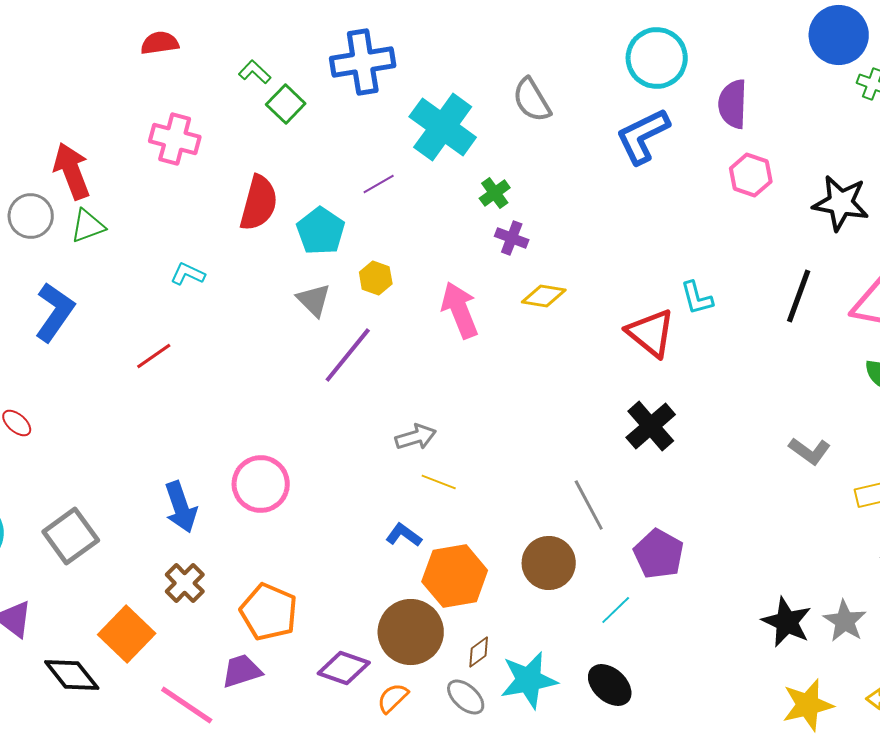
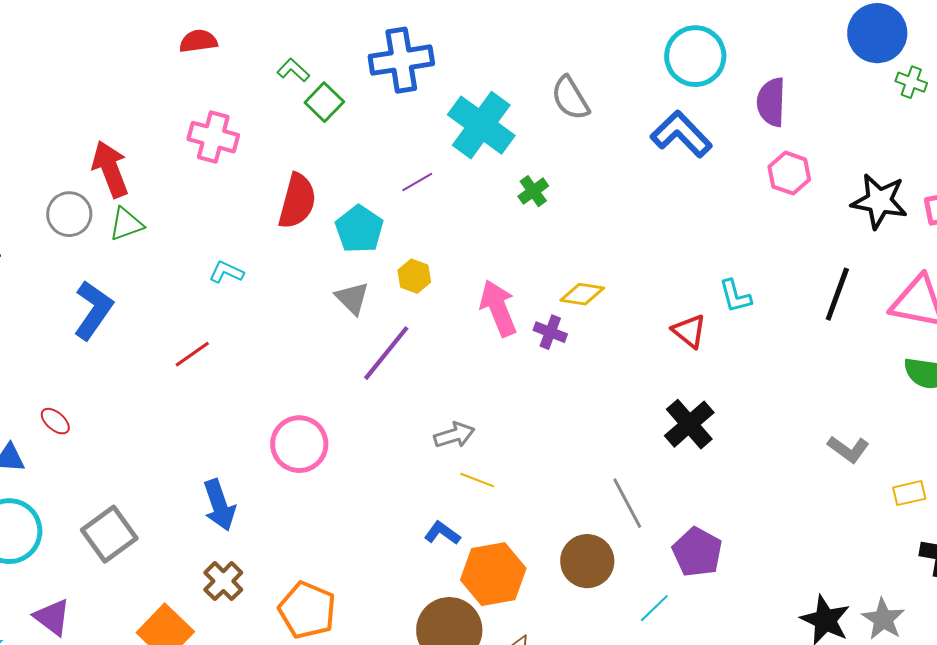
blue L-shape: (643, 136) -> (681, 134), turned 72
purple cross: (512, 238) -> (550, 332), moved
red triangle: (651, 333) -> (689, 331), size x0.7
pink circle: (261, 484) -> (299, 444), moved

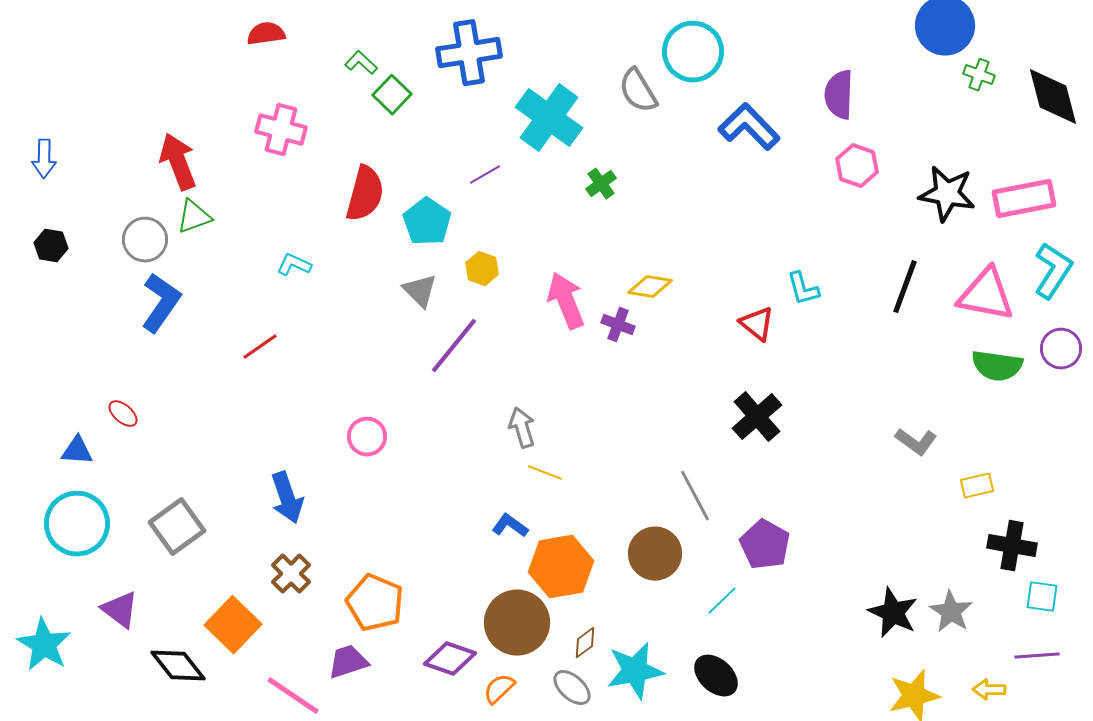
cyan circle: (695, 56) -> (693, 52), moved
gray circle: (69, 214) -> (145, 240), moved
gray arrow: (454, 435) -> (522, 428), turned -90
pink circle: (299, 444) -> (367, 437), size x0.7

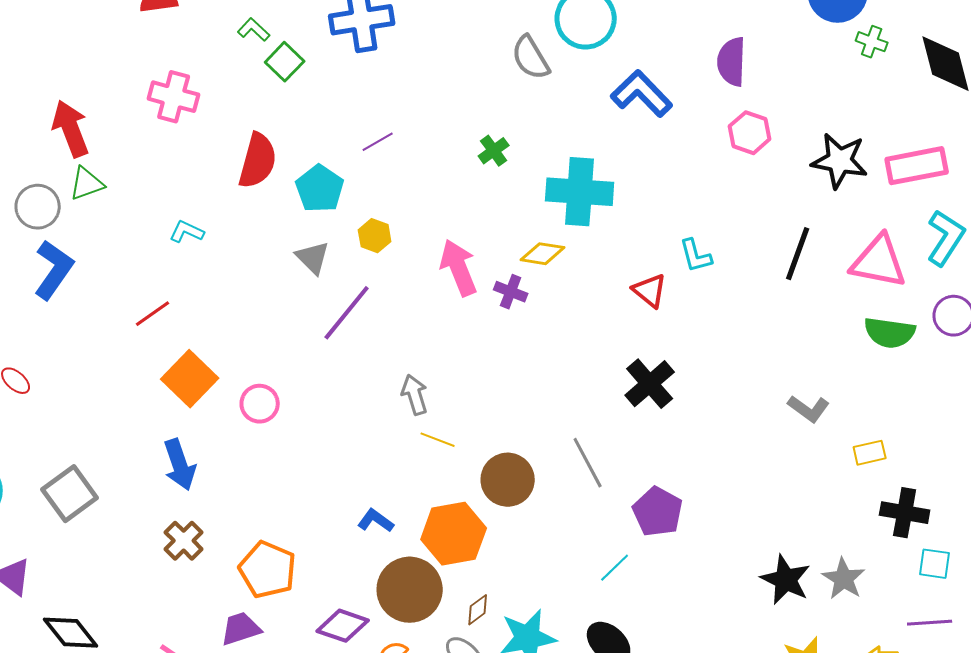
cyan cross: (549, 118) -> (580, 192), moved, turned -32
blue L-shape: (510, 526) -> (376, 521), moved
brown circle: (655, 554) -> (508, 480), moved
orange square: (233, 625) -> (190, 379), moved

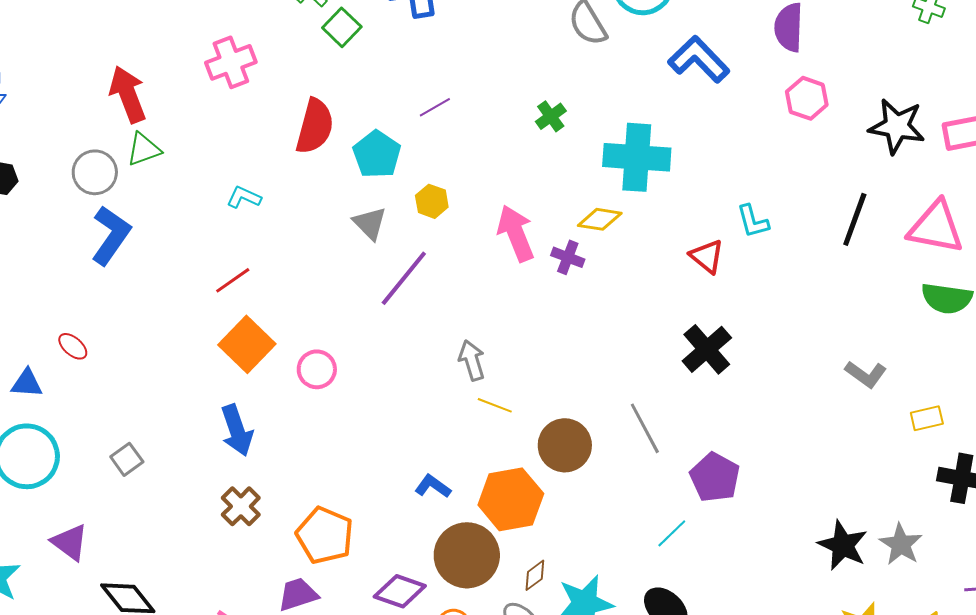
pink cross: (174, 97) -> (231, 62), turned -36
red line: (153, 314) -> (233, 280), moved
gray square: (70, 494) -> (127, 459), size x0.6

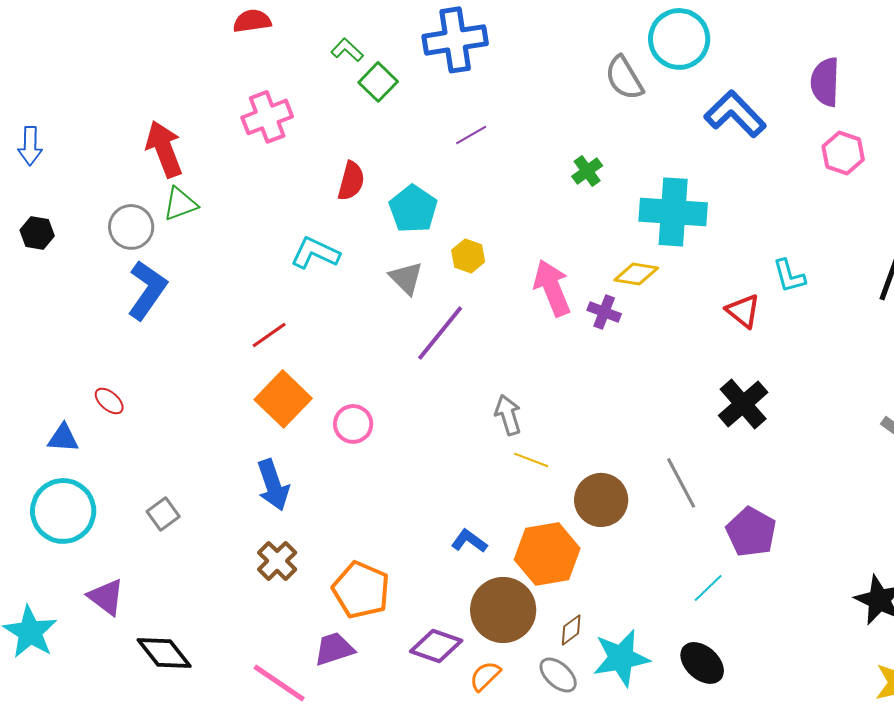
purple line: (435, 107) -> (471, 135), moved
red semicircle: (315, 126) -> (351, 181), size x0.7
cyan L-shape: (244, 197) -> (315, 253), moved, size x1.4

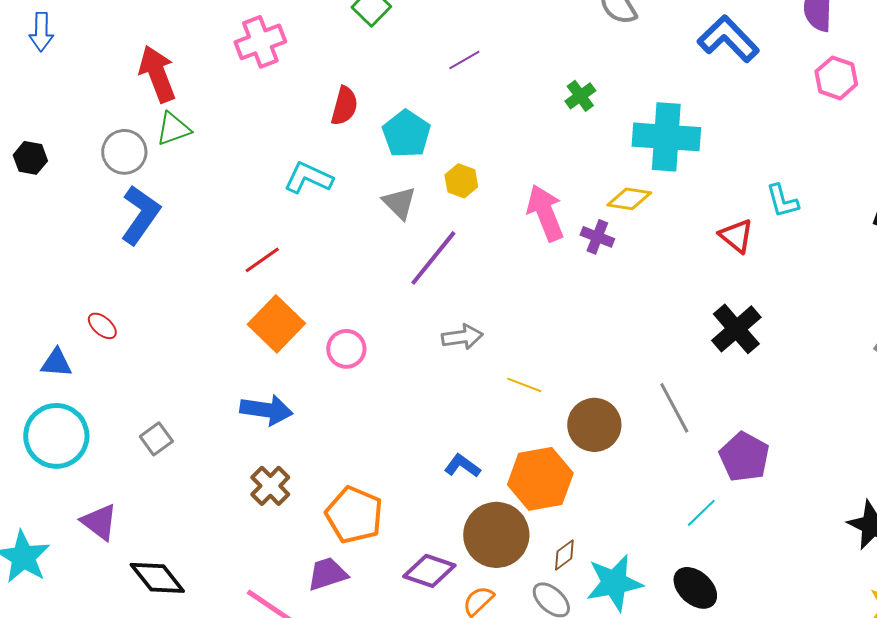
blue arrow: (30, 146) -> (41, 32), moved
gray arrow: (508, 415) -> (462, 337), moved, turned 99
blue arrow: (273, 485) -> (266, 410), turned -63

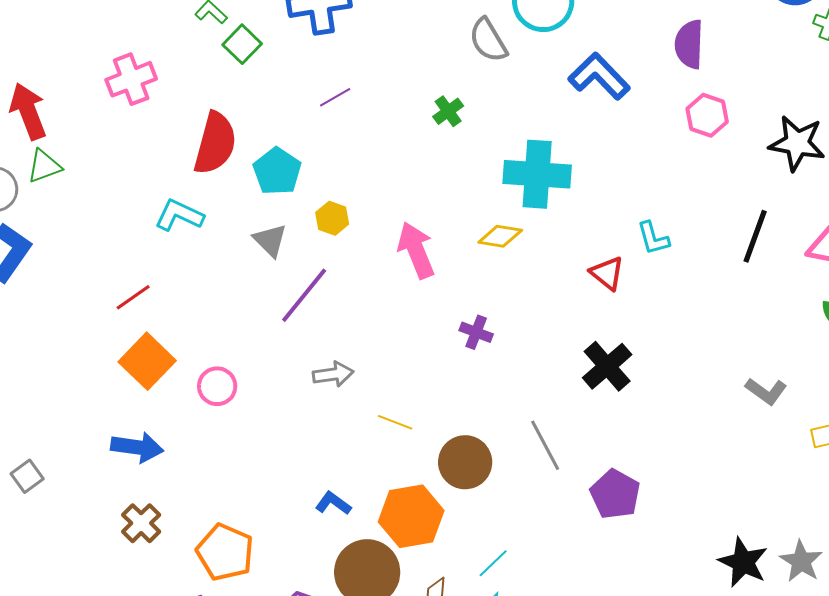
green cross: (580, 96) -> (448, 111), moved
red semicircle: (344, 106) -> (215, 143), size x1.6
purple cross: (597, 237) -> (476, 332), moved
cyan line: (701, 513) -> (493, 563), moved

